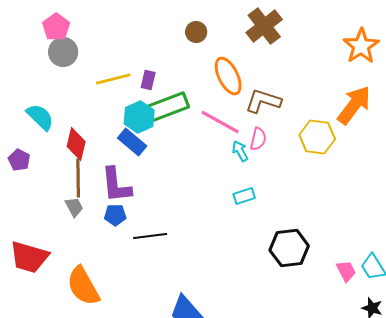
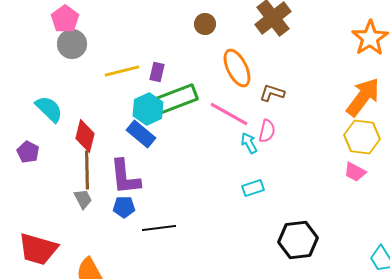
brown L-shape: (263, 101) -> (272, 93), size x0.7
yellow hexagon: (317, 137) -> (362, 137), moved
pink trapezoid: (346, 271) -> (355, 172), moved, turned 145

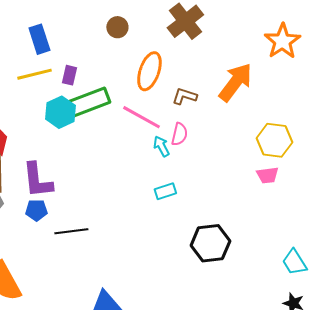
orange ellipse: (237, 68) -> (149, 71), turned 45
orange arrow: (363, 97) -> (235, 82), moved
blue rectangle: (141, 134) -> (39, 39), moved, turned 32
pink trapezoid: (355, 172) -> (267, 175), turned -35

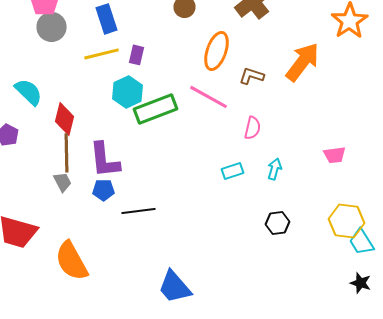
green rectangle: (88, 102) -> (156, 109), moved
pink semicircle: (179, 134) -> (252, 128), moved
yellow hexagon: (274, 140) -> (346, 221), moved
cyan arrow: (161, 146) -> (274, 169), moved, turned 45
black hexagon: (210, 243) -> (278, 223), size x0.6

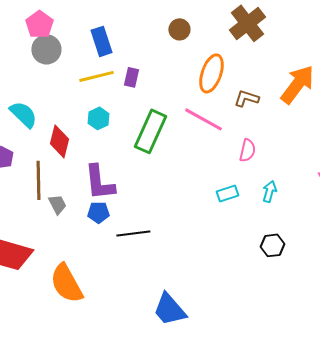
cyan hexagon: (128, 92) -> (98, 118), moved, size x0.7
green rectangle: (156, 109) -> (150, 131), turned -45
brown line: (66, 153) -> (38, 180), moved

